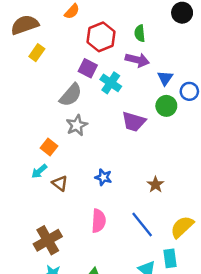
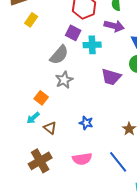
cyan cross: (111, 83) -> (92, 45), turned -36
pink semicircle: (99, 221) -> (82, 159), turned 78
brown cross: (48, 240) -> (40, 161), moved

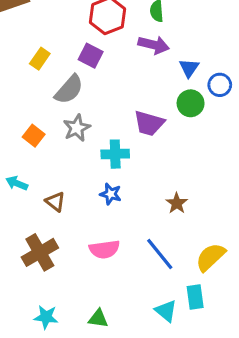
yellow rectangle: (31, 20) -> (40, 59), moved
cyan cross: (92, 45) -> (115, 154), moved
orange square: (41, 98) -> (34, 136), moved
cyan arrow: (33, 118) -> (17, 183), moved, turned 64

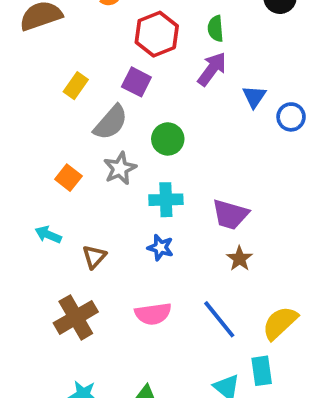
purple arrow: (154, 45) -> (212, 69), turned -68
green circle: (191, 103) -> (168, 139), moved
purple trapezoid: (149, 123) -> (230, 214), moved
brown triangle: (55, 202) -> (94, 257), turned 35

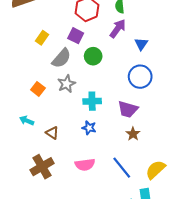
blue circle: (291, 117) -> (140, 77), moved, size x1.5
green circle: (168, 139) -> (93, 56), moved
brown triangle: (94, 257) -> (52, 133), turned -40

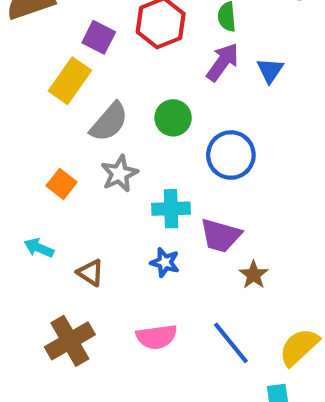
purple square: (76, 36) -> (99, 37), moved
yellow rectangle: (42, 38) -> (70, 81), size x1.5
blue triangle: (141, 44) -> (270, 70), moved
blue circle: (140, 77) -> (231, 155), moved
purple trapezoid: (128, 109) -> (221, 236), moved

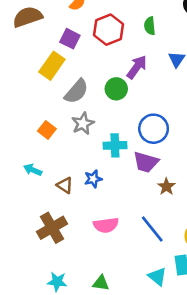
purple arrow: (223, 62) -> (137, 67), moved
blue circle: (231, 155) -> (154, 129), moved
blue star: (165, 262) -> (93, 179), moved, turned -30

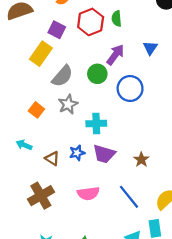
green semicircle: (150, 26) -> (117, 19), moved
blue circle: (154, 129) -> (130, 88), moved
purple trapezoid: (146, 162) -> (104, 154), moved

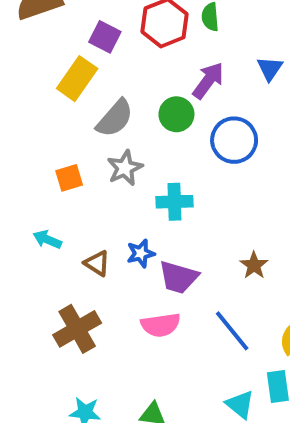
orange square: (36, 110) -> (69, 178), turned 35
purple trapezoid: (104, 154) -> (178, 277), moved

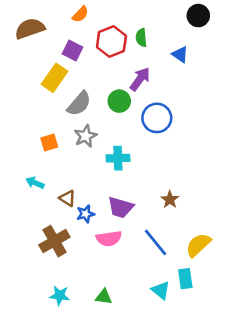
blue triangle: (270, 69) -> (180, 54), moved, turned -30
blue star: (141, 253) -> (86, 214), moved

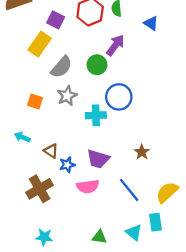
blue circle: (157, 118) -> (119, 97), moved
orange square: (49, 143) -> (35, 101), turned 35
green triangle: (104, 297) -> (99, 237), moved

